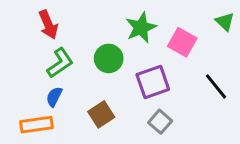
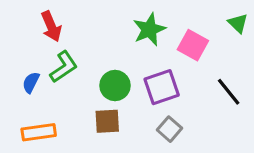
green circle: (109, 58) -> (115, 86), moved
blue semicircle: (54, 97) -> (31, 82), moved
brown square: (101, 114) -> (107, 121), turned 30

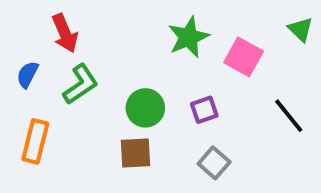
blue semicircle: (31, 82) -> (27, 74), moved
purple square: (162, 87) -> (204, 110), size x0.6
orange rectangle: (39, 132) -> (35, 141), moved, turned -68

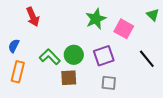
blue semicircle: (27, 74) -> (14, 46), moved
green L-shape: (81, 84) -> (50, 57), moved, turned -100
purple square: (204, 110) -> (104, 56), size x1.5
gray square: (214, 163) -> (109, 83), turned -35

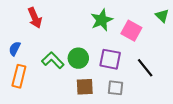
purple square: (104, 56) -> (110, 59), turned 30
black line: (147, 59) -> (145, 68), moved
brown square: (69, 78) -> (85, 87), moved

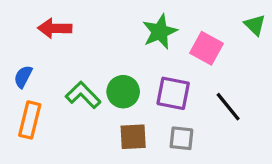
red arrow: (35, 18) -> (55, 28), turned 114

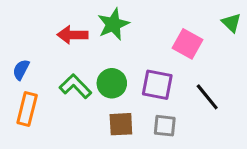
red arrow: (55, 28) -> (72, 35), moved
green star: (160, 32) -> (113, 24), moved

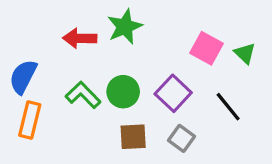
green triangle: (231, 23) -> (245, 53), moved
blue semicircle: (21, 70) -> (23, 77), size x1.5
purple square: (157, 85) -> (173, 93), turned 32
gray square: (165, 126) -> (181, 138), turned 30

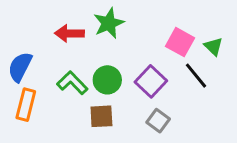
black line: (228, 107) -> (196, 76), moved
brown square: (133, 137) -> (101, 116), moved

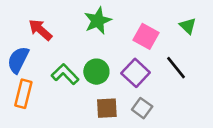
red arrow: (69, 33) -> (40, 30), moved, turned 40
pink square: (180, 42) -> (146, 36), moved
green triangle: (213, 46) -> (188, 26), moved
brown square: (101, 116) -> (107, 108), moved

